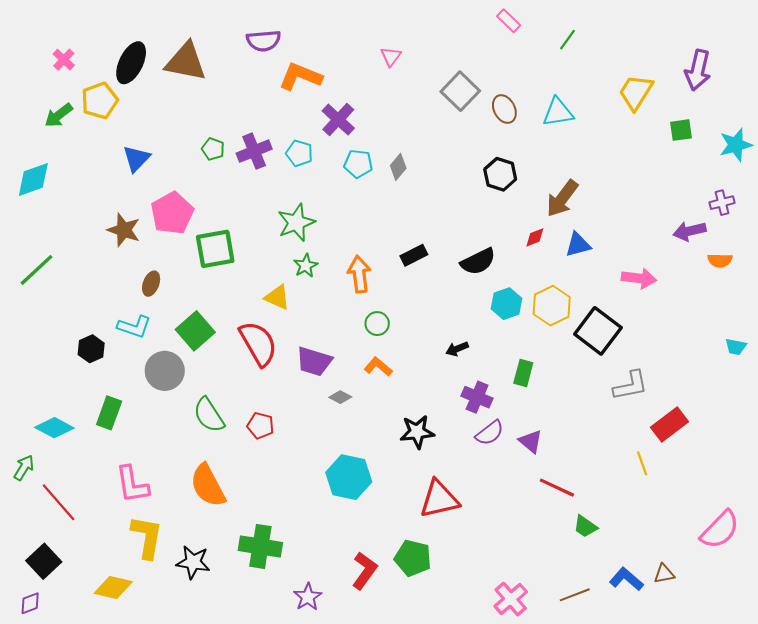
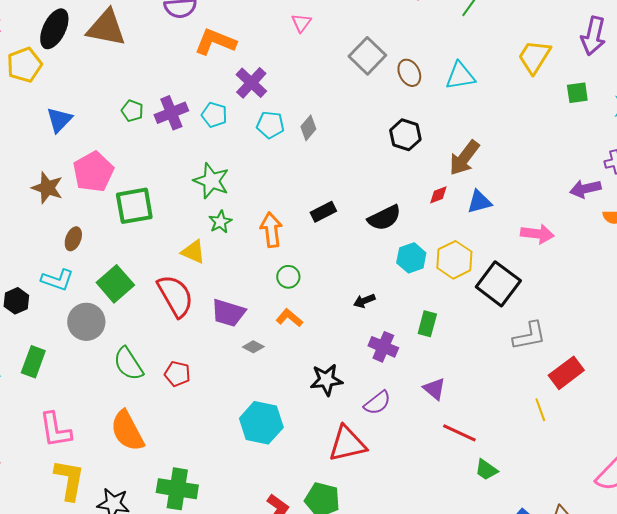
green star: (296, 223) -> (211, 181), turned -30
purple semicircle: (490, 433) -> (377, 403), moved

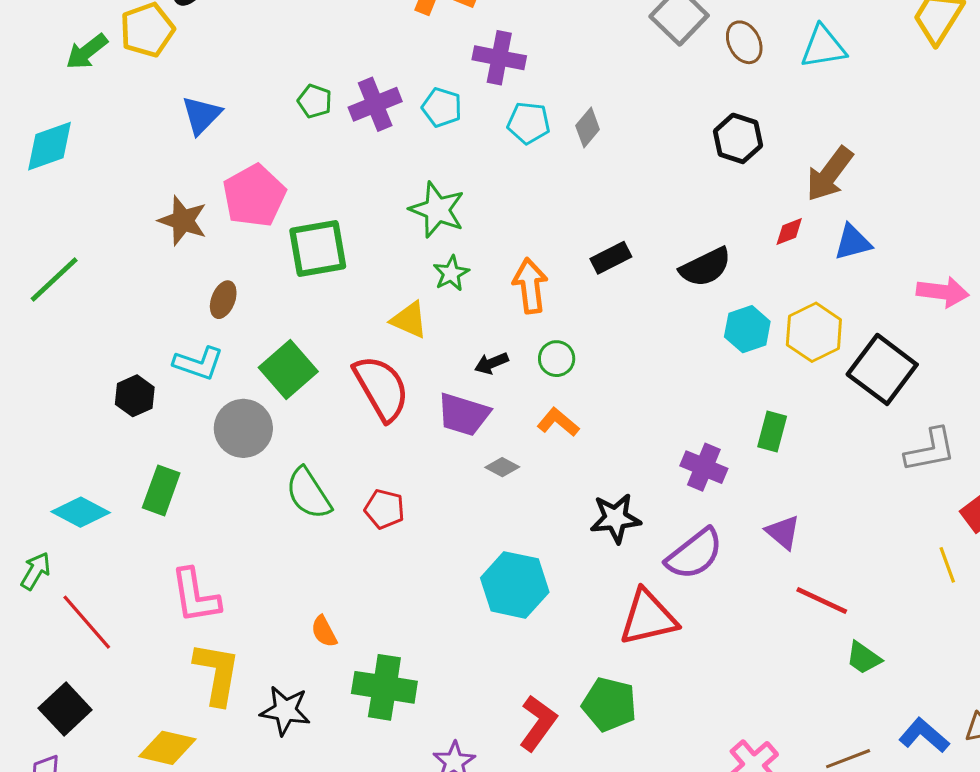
purple cross: (251, 83) -> (499, 58), turned -32
black arrow: (364, 301) -> (491, 363), moved
purple semicircle: (377, 403) -> (695, 554), size x1.4
orange semicircle: (127, 431) -> (324, 631), moved, size x0.5

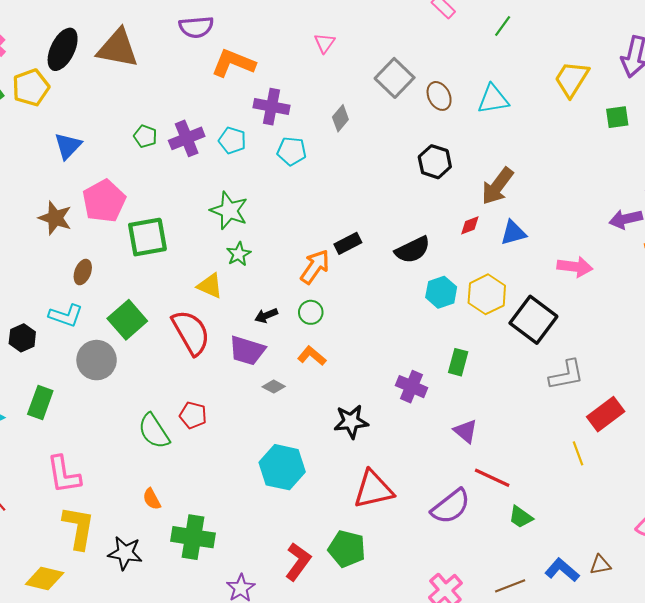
gray diamond: (588, 128) -> (340, 118), moved
orange arrow: (530, 286) -> (315, 267), moved, turned 42
green semicircle: (308, 493) -> (154, 431), moved
purple semicircle: (695, 554) -> (451, 506), moved

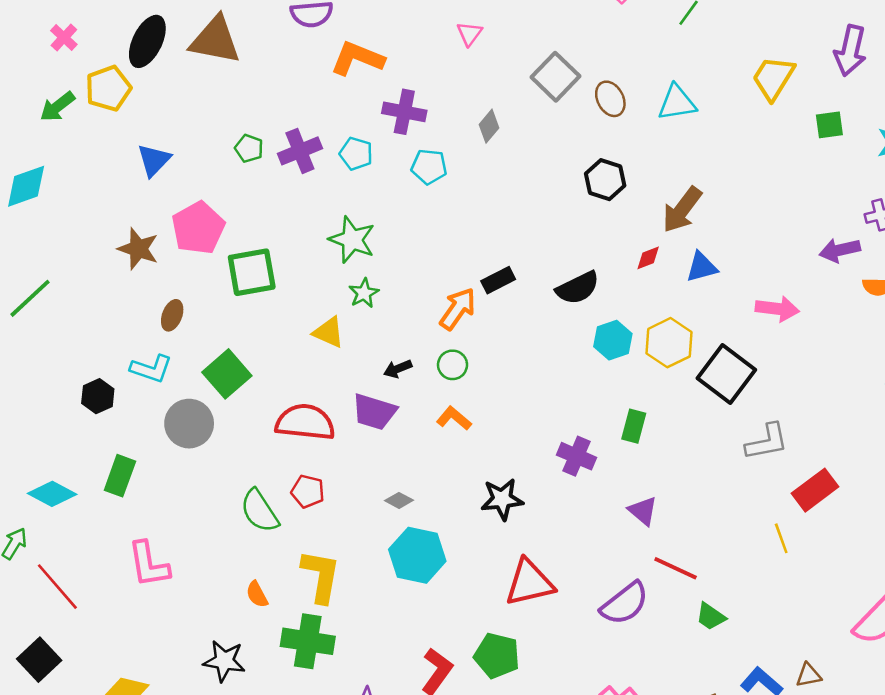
red semicircle: (191, 332) -> (305, 422), moved, turned -54
gray diamond: (274, 387) -> (399, 500), moved
yellow L-shape: (79, 528) -> (321, 576), moved

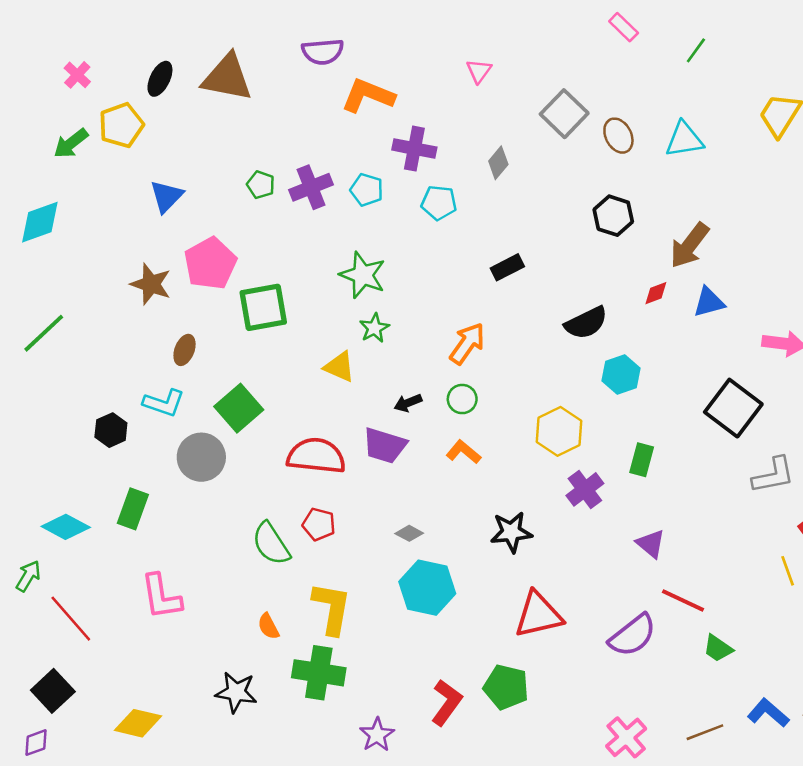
black ellipse: (147, 41) -> (160, 79), size x0.7
black rectangle: (498, 280) -> (507, 267), moved
yellow hexagon: (669, 343) -> (559, 431), moved
purple cross: (576, 456) -> (585, 489), turned 30

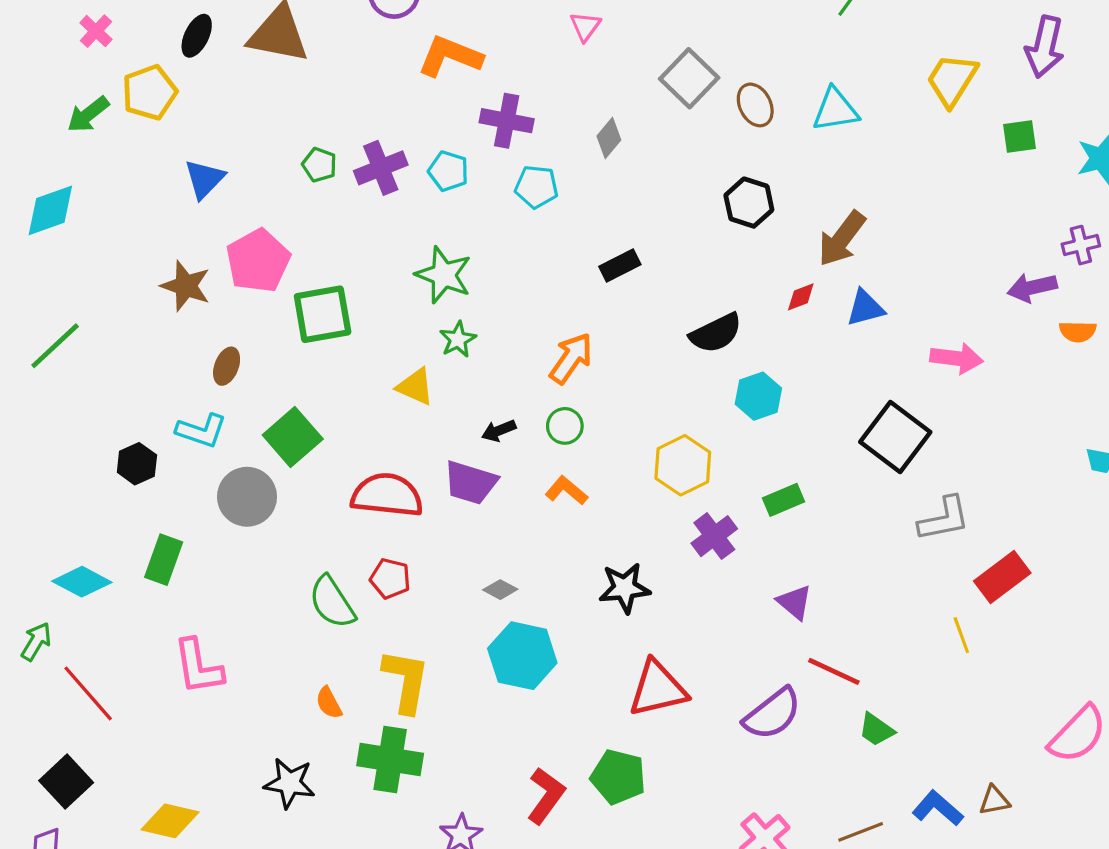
green rectangle: (642, 460) -> (784, 500), turned 52

